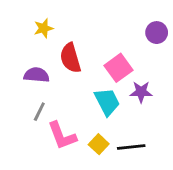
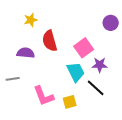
gray line: (39, 112) -> (13, 79), moved, turned 56
yellow square: (99, 144) -> (70, 102), turned 32
black line: (131, 147) -> (96, 88), moved, turned 48

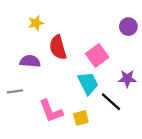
purple star: (100, 65) -> (127, 79), moved

